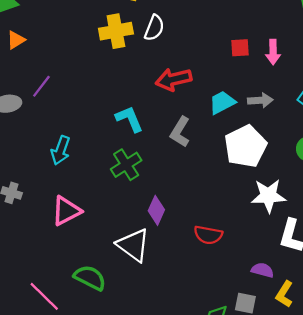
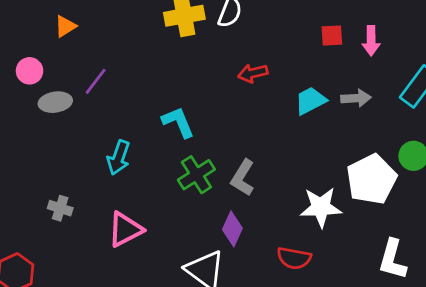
red arrow: (174, 79) -> (253, 73), size x0.7
cyan L-shape: (129, 119) -> (178, 122), moved
gray L-shape: (180, 132) -> (243, 178), moved
white pentagon: (246, 146) -> (371, 179), moved
white star: (268, 196) -> (321, 207), moved

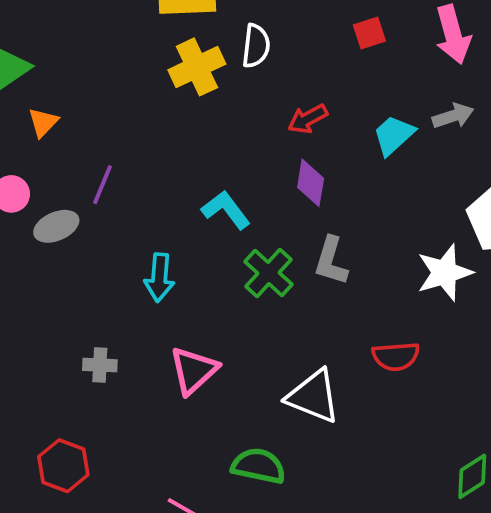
red square: (332, 35) -> (369, 33), moved
pink arrow: (371, 41) -> (453, 34), size x1.4
purple diamond: (232, 229) -> (311, 183), moved
red semicircle: (294, 258) -> (396, 356), moved

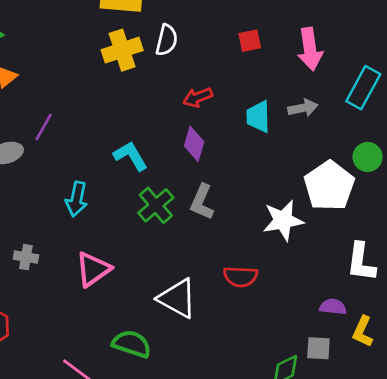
cyan trapezoid: (394, 135) -> (258, 117), turned -56

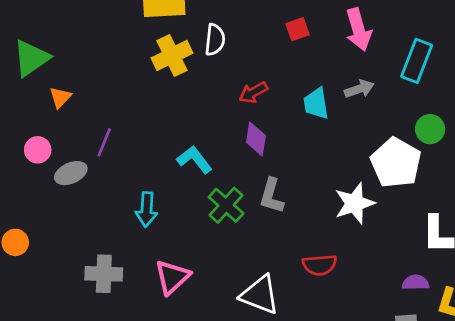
gray cross: (26, 257) -> (104, 274), size x1.5

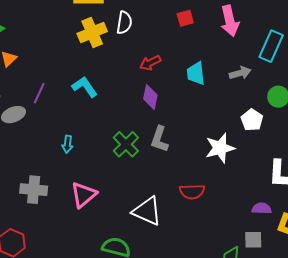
gray arrow: (359, 89) -> (240, 73), moved
cyan L-shape: (194, 160) -> (85, 87), moved
white pentagon: (396, 163) -> (252, 120), size x0.6
cyan arrow: (147, 210) -> (67, 144), size x0.7

